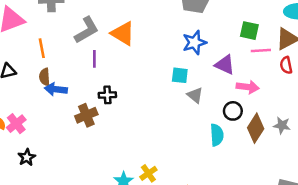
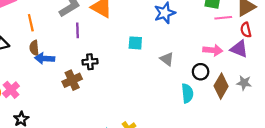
purple triangle: (225, 65) -> (239, 49), moved
cyan square: (180, 75) -> (135, 43), moved

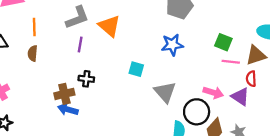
blue arrow: (45, 58) -> (68, 109), moved
gray triangle: (167, 59) -> (165, 92), size x1.5
black circle: (201, 72) -> (197, 112), size x1.5

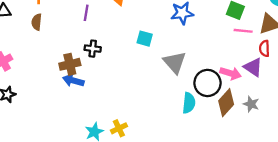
pink arrow: (213, 93) -> (231, 73), moved

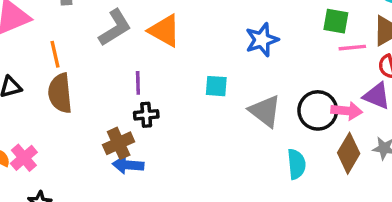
purple line: (86, 13) -> (138, 83), moved
brown semicircle: (37, 22) -> (60, 93), size x1.6
black circle: (207, 83) -> (318, 110), moved

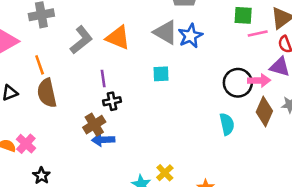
gray triangle: (265, 111) -> (166, 32), moved

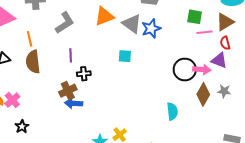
orange triangle: (118, 38) -> (104, 16), moved, turned -50
purple line: (103, 78) -> (71, 55), moved
cyan semicircle: (227, 124) -> (172, 111), moved

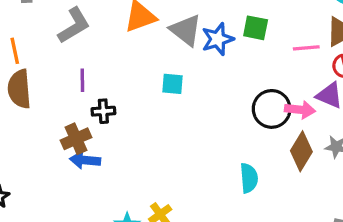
green square: (195, 17) -> (256, 28), moved

